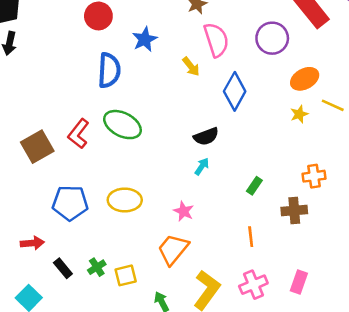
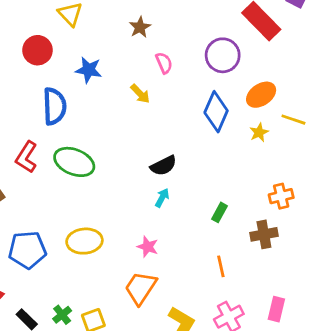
blue star: (145, 39) -> (89, 70), turned -30
pink semicircle: (216, 40) -> (164, 63), size x0.6
blue diamond: (235, 91) -> (216, 112), moved
red L-shape: (79, 134) -> (26, 157), moved

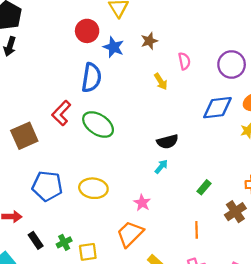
brown star: (140, 27) -> (149, 41), moved
blue star: (89, 70) -> (114, 47), moved
blue diamond: (216, 112) -> (217, 108), turned 48
brown cross: (264, 234) -> (235, 212), turned -35

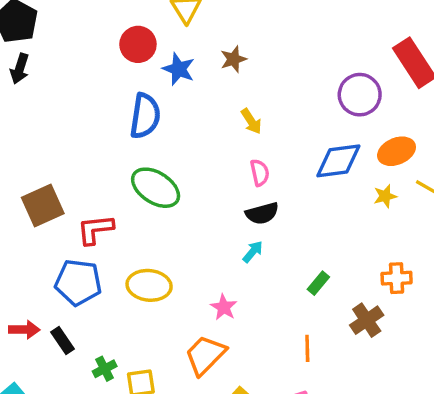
pink semicircle: (184, 61) -> (260, 173), moved
red L-shape: (61, 113) -> (95, 229), moved, turned 40
black rectangle: (36, 240) -> (62, 341), moved

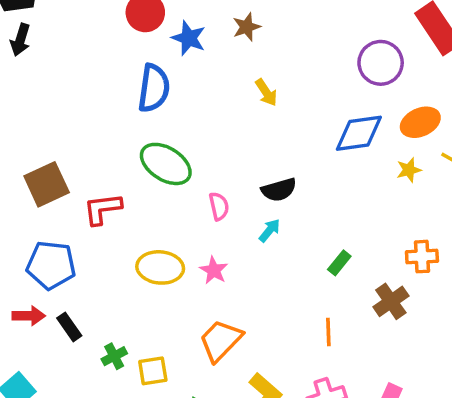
pink semicircle: (260, 173) -> (219, 206), moved
blue pentagon: (78, 282) -> (51, 265), moved
pink star: (224, 307) -> (214, 270), moved

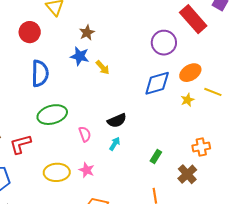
blue star: (189, 38) -> (80, 56), moved
green ellipse: (166, 164) -> (52, 115), turned -40

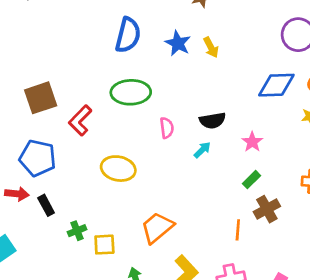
blue star: (80, 56) -> (178, 43), moved
red L-shape: (20, 144) -> (80, 120), turned -45
pink star: (87, 170) -> (252, 142), moved
brown cross: (187, 174) -> (267, 209), moved

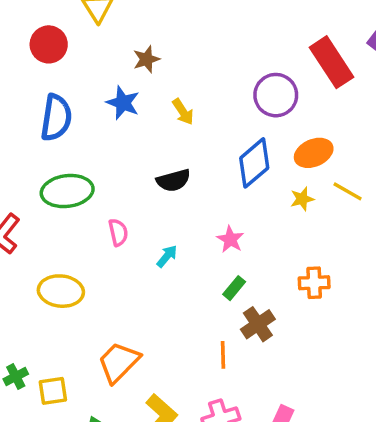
blue star: (178, 43) -> (123, 103), moved
yellow arrow: (211, 47) -> (183, 112), moved
blue diamond: (276, 85) -> (254, 163), turned -33
black semicircle: (213, 121) -> (173, 180), moved

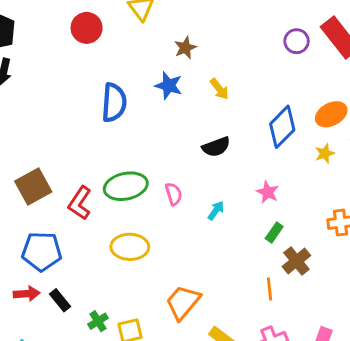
red circle: (49, 44) -> (87, 28), moved
purple circle: (276, 95) -> (297, 41), moved, size x0.7
green ellipse: (67, 191) -> (126, 186), moved

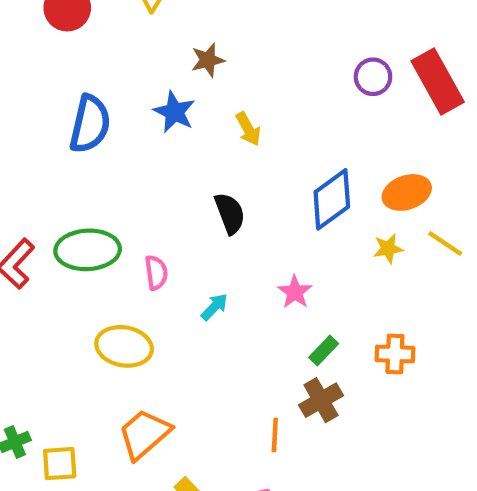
black semicircle: (216, 147) -> (230, 213), turned -100
green rectangle: (274, 233) -> (324, 351), moved
yellow ellipse: (130, 247) -> (124, 346), moved

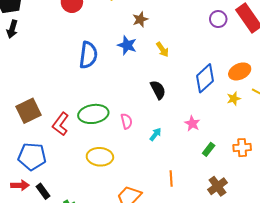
yellow ellipse: (124, 346) -> (100, 157), moved
brown cross: (321, 400) -> (217, 186), moved
orange line: (275, 435) -> (171, 178), moved

